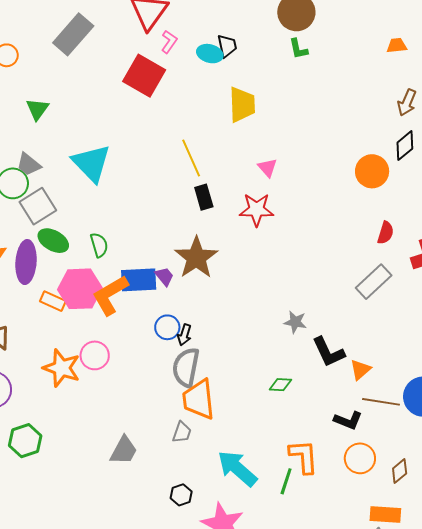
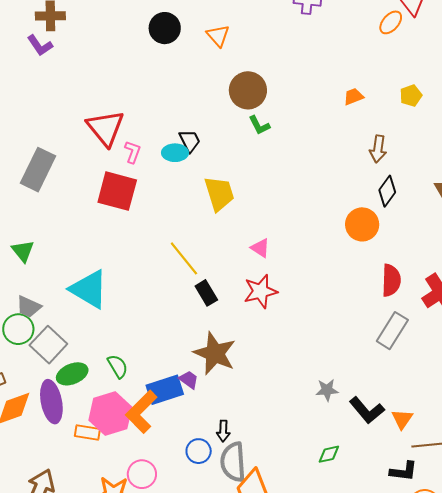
red semicircle: (386, 233) -> (391, 280), size x1.4
green ellipse: (53, 241) -> (72, 374), turned -36
blue circle: (167, 327) -> (199, 451), moved

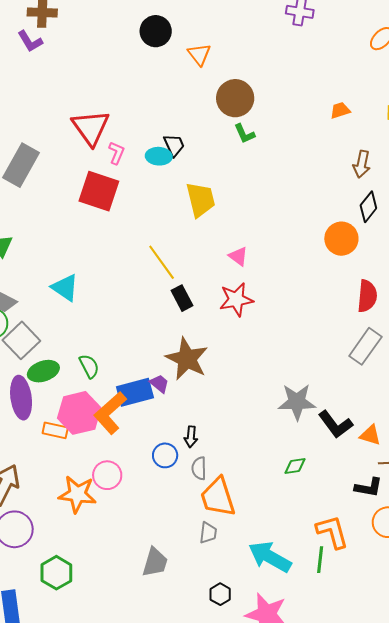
orange triangle: (218, 36) -> (199, 54), moved
cyan triangle: (89, 289) -> (65, 288), size x0.7
gray star: (327, 390) -> (297, 402), size x1.6
orange triangle: (402, 419) -> (370, 435), turned -50
gray semicircle: (233, 462) -> (199, 468), size x0.6

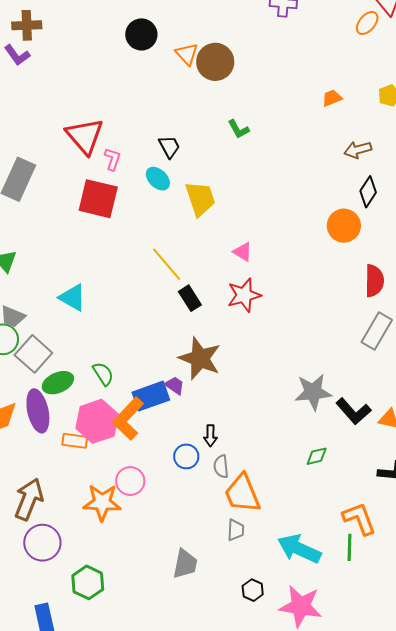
brown circle: (235, 98) -> (215, 62), moved
cyan ellipse: (159, 156) -> (158, 179), moved, turned 45
brown arrow: (362, 164) -> (358, 150), turned 68

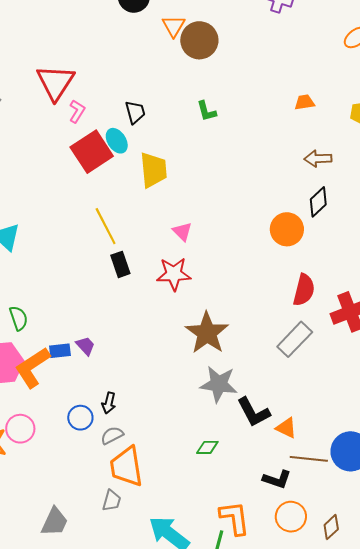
red square: (98, 199) -> (92, 152), moved, turned 30
brown star: (200, 358) -> (207, 333), moved
blue rectangle: (151, 396) -> (60, 351), size x0.6
gray semicircle: (221, 466) -> (112, 435), turned 55

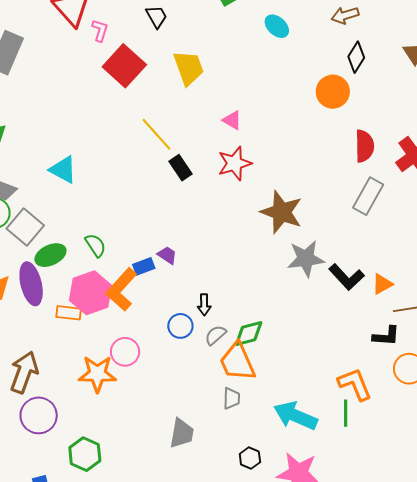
cyan ellipse: (117, 141) -> (277, 26), moved
orange triangle: (286, 428) -> (382, 284), turned -40
green diamond: (207, 447) -> (249, 333), moved, size x1.4

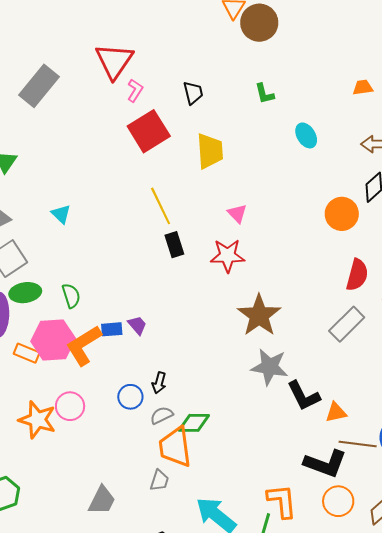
cyan triangle: (63, 170) -> (61, 214), size x0.7
black L-shape: (386, 336) -> (325, 464), size x1.5

